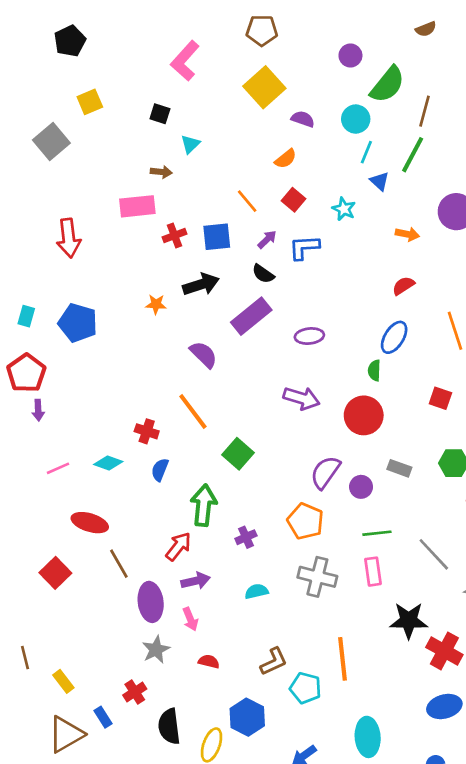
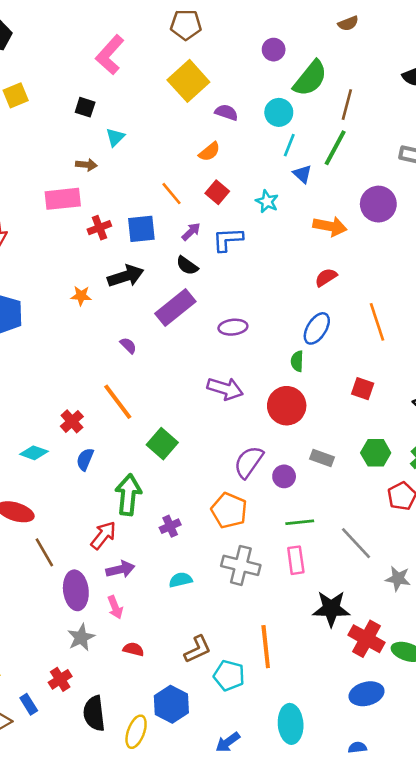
orange arrow: (407, 234) -> (330, 226), size x1.4
purple semicircle: (204, 355) -> (128, 345), size x0.6
red cross: (147, 431) -> (72, 421), turned 30

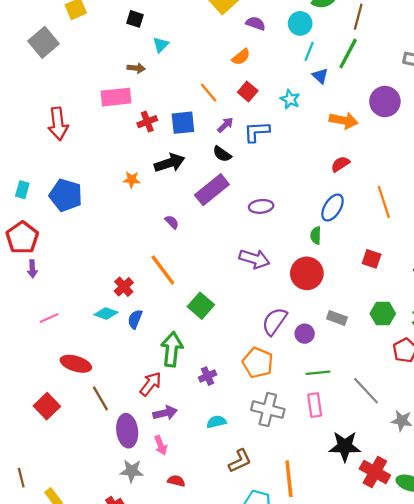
cyan diamond: (34, 453) -> (106, 314), moved
gray star: (81, 637) -> (132, 471), turned 30
brown L-shape: (198, 649) -> (240, 461), moved

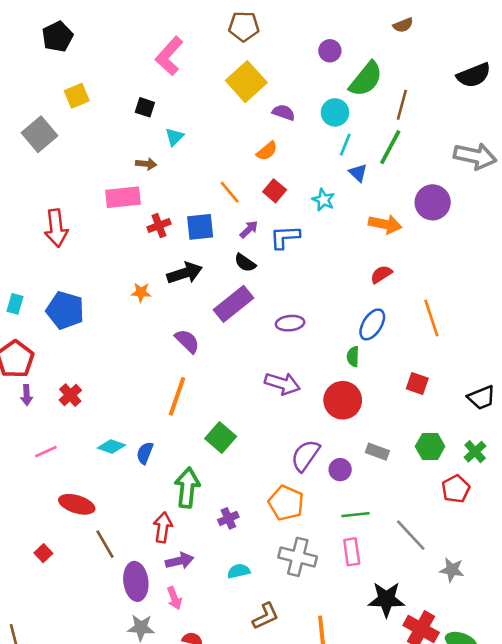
purple semicircle: (172, 222) -> (187, 341), size x1.5
orange line: (163, 270) -> (177, 396), turned 56
red cross: (124, 287) -> (70, 395), moved
red arrow: (151, 384) -> (163, 527), turned -30
red square: (47, 406) -> (43, 553), size x0.6

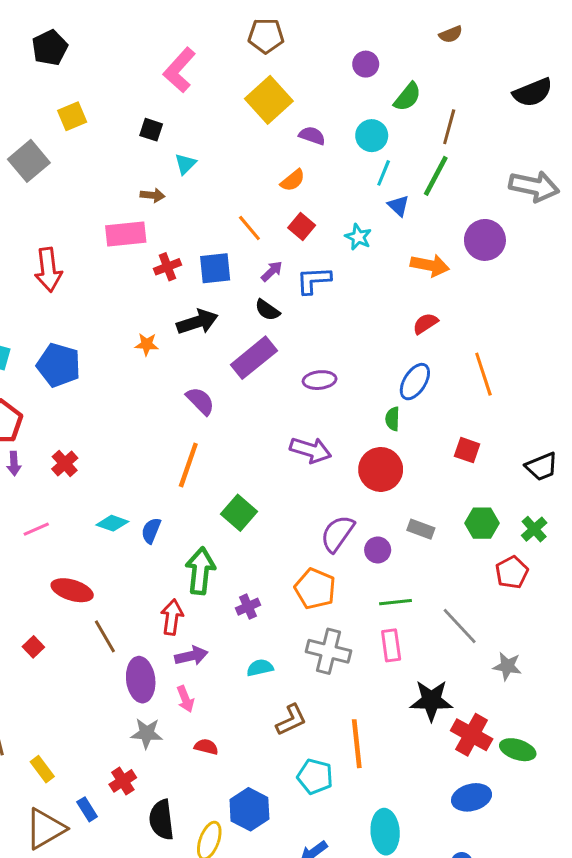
green semicircle: (366, 79) -> (407, 97), size x0.7

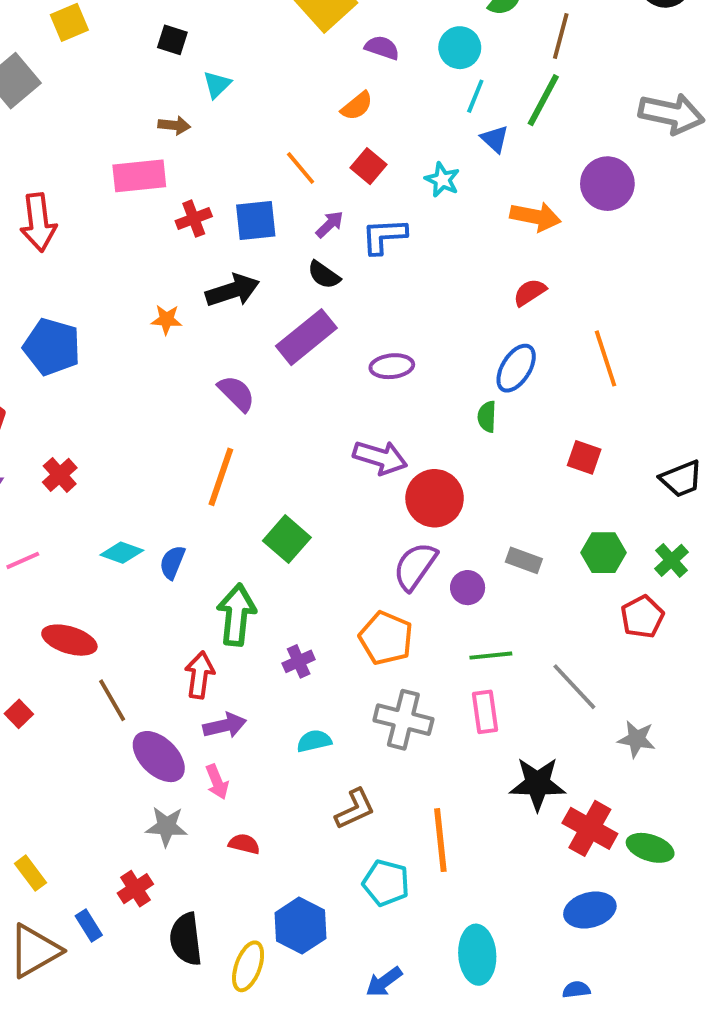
red circle: (381, 469) -> (435, 498), moved
purple ellipse: (141, 680) -> (159, 757), turned -39

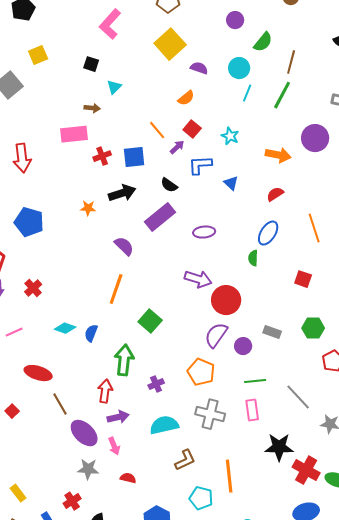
blue triangle: (495, 139) -> (231, 183), moved
purple arrow: (330, 224) -> (177, 147), moved
cyan semicircle: (314, 741) -> (164, 425), size x1.6

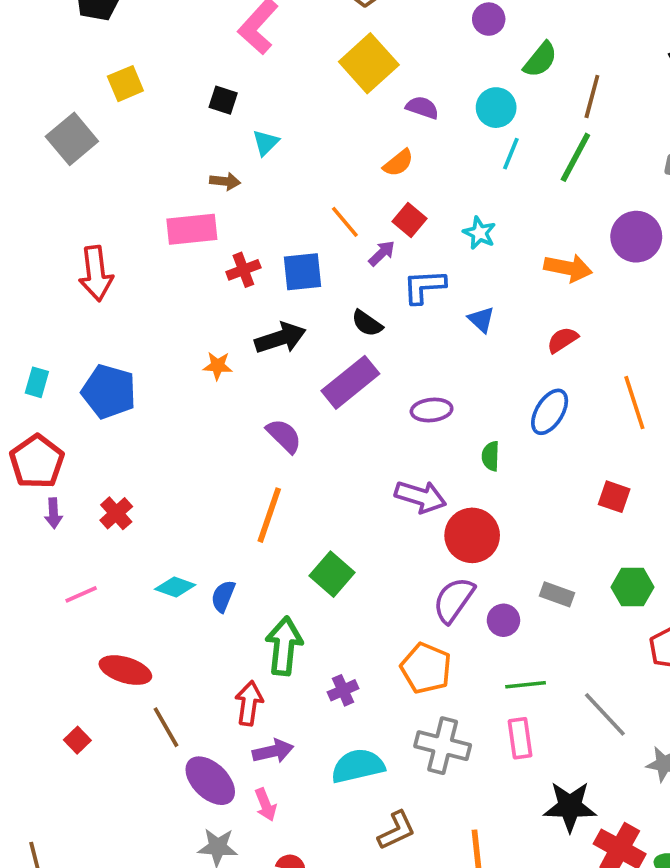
green semicircle: (253, 258) -> (491, 456), moved

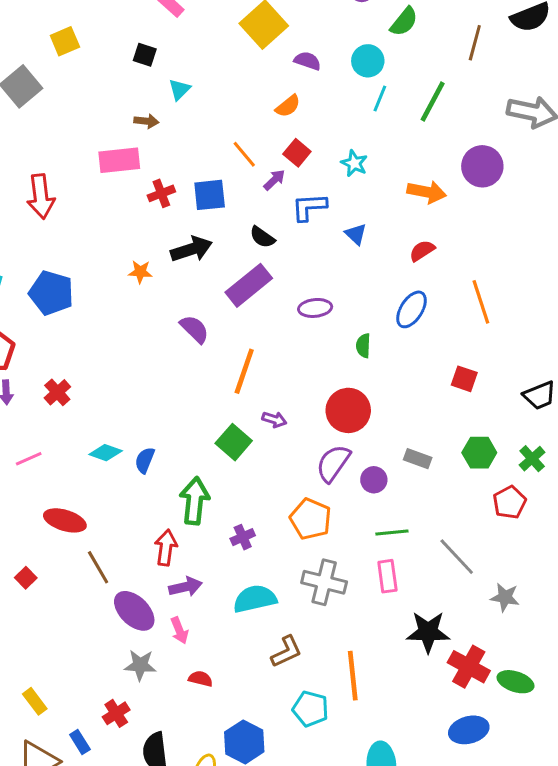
brown line: (592, 96) -> (475, 43), moved
purple arrow: (420, 497) -> (274, 419), moved, size x0.6
orange line: (269, 515) -> (244, 371), moved

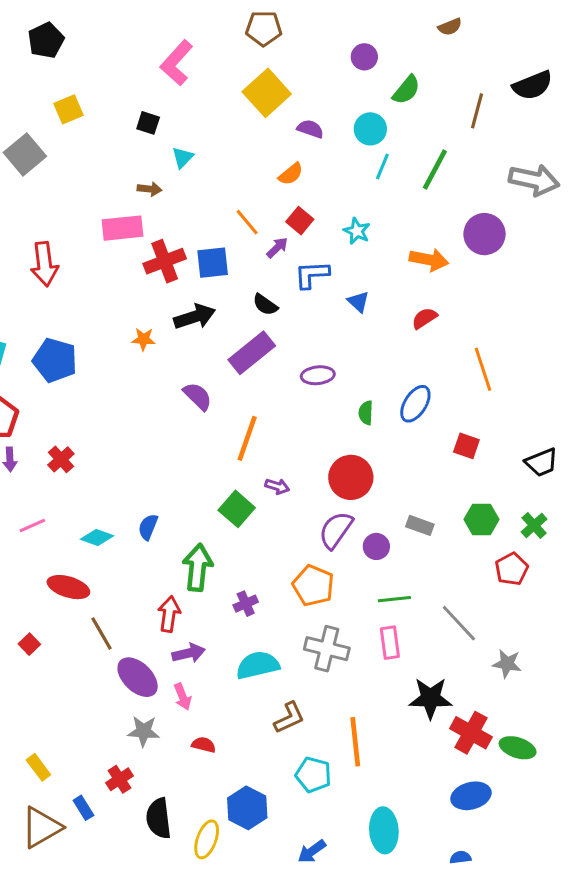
red cross: (161, 193) -> (165, 261), size x1.5
blue ellipse: (412, 309) -> (415, 404), moved
cyan diamond: (106, 453) -> (97, 537), moved

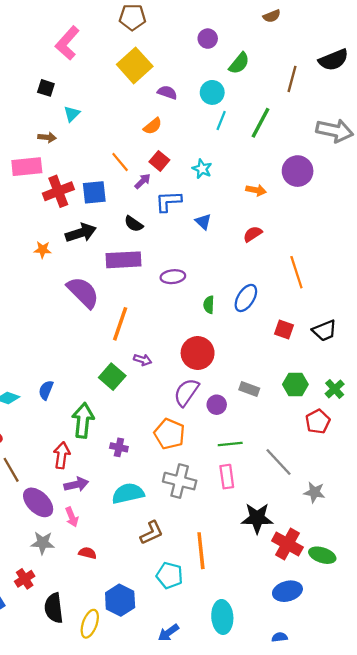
orange arrow: (429, 260) -> (256, 190), size x0.7
purple rectangle: (252, 353) -> (123, 260), turned 36
purple semicircle: (198, 396) -> (83, 292), size x1.5
black trapezoid: (542, 462) -> (325, 331), moved
purple cross: (246, 604) -> (119, 447), turned 36

